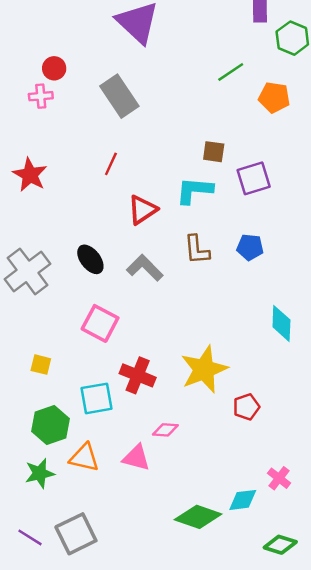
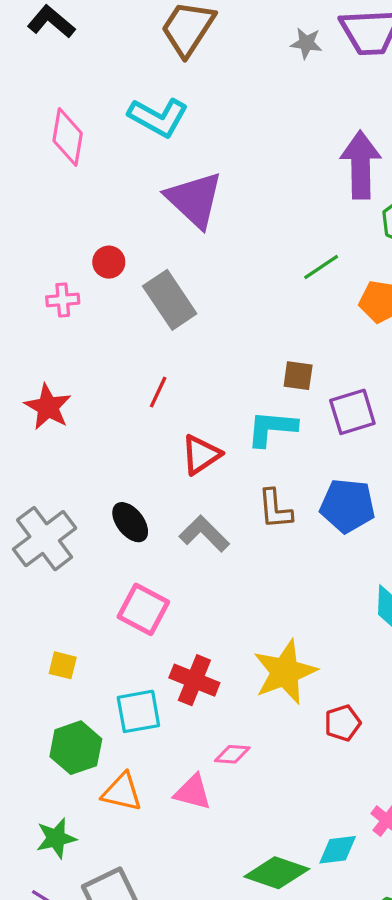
red circle: (54, 68) -> (109, 262), moved
blue pentagon: (250, 247) -> (347, 506), size x1.5
green star: (40, 473) -> (56, 838), moved

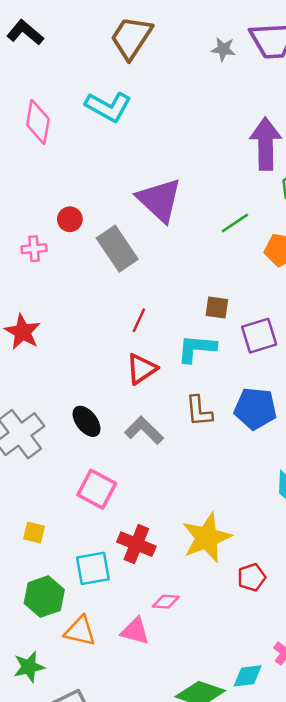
purple triangle: (194, 200) -> (159, 200), moved
red line: (158, 392) -> (139, 320), moved

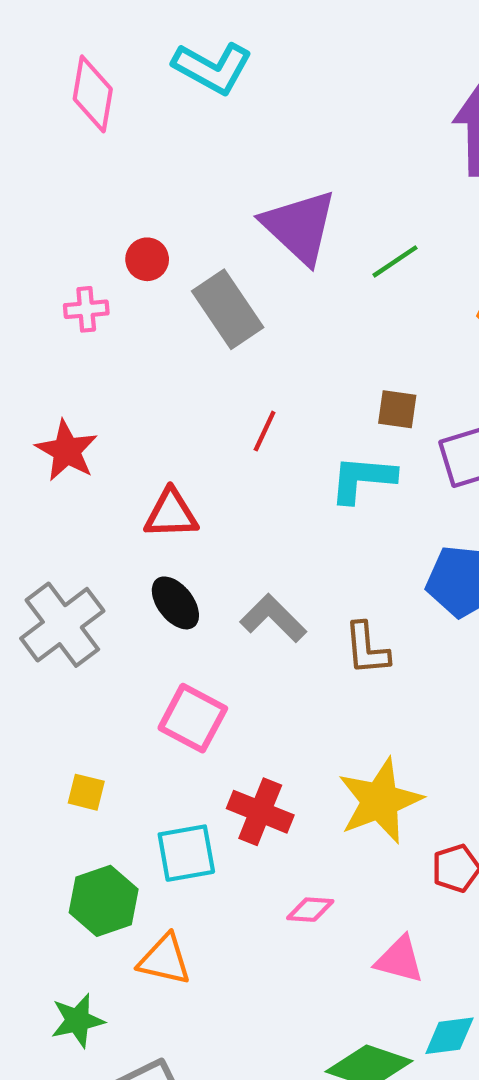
green line: (235, 223) -> (395, 261), moved
red triangle: (141, 369) -> (171, 514), moved, turned 32
brown L-shape: (199, 411) -> (367, 649), moved
pink triangle: (135, 631) -> (399, 960), moved

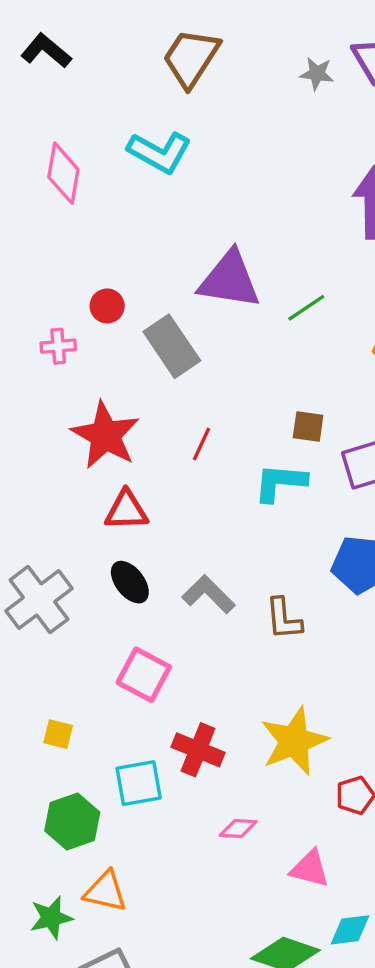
purple triangle: (299, 227) -> (229, 280), turned -34
red star: (67, 451) -> (105, 435), moved, size x1.4
orange triangle: (165, 960) -> (105, 891), moved

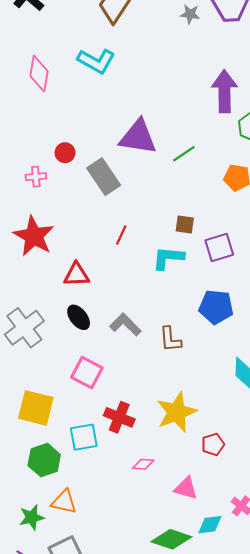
red star: (105, 435) -> (34, 236), moved
yellow square: (58, 734) -> (36, 408), size x2.0

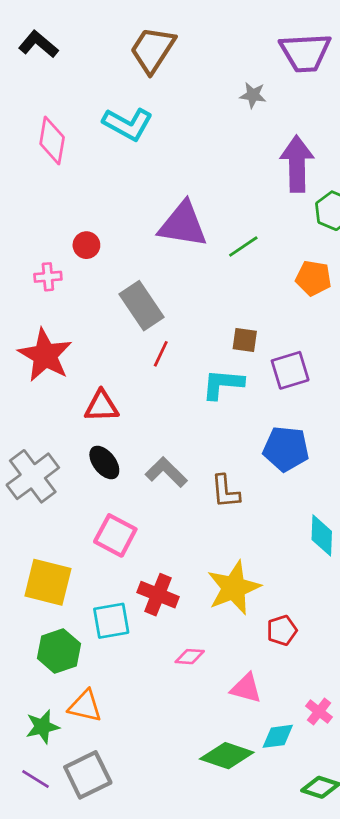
gray star: (190, 14) -> (253, 95), moved
gray rectangle: (104, 177) -> (141, 306), moved

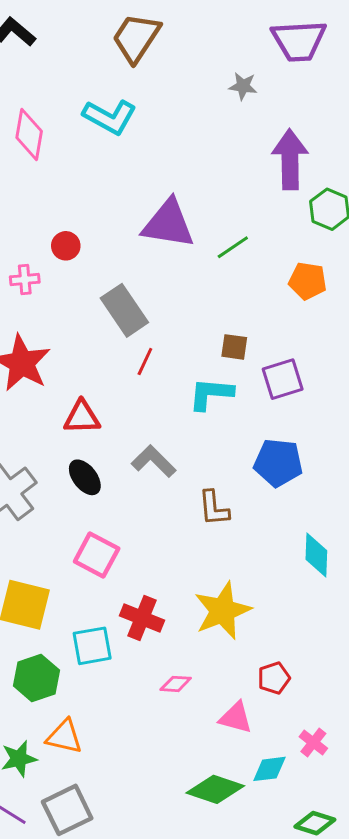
gray L-shape: (166, 472) -> (154, 461), moved
red pentagon: (282, 630) -> (274, 678), moved

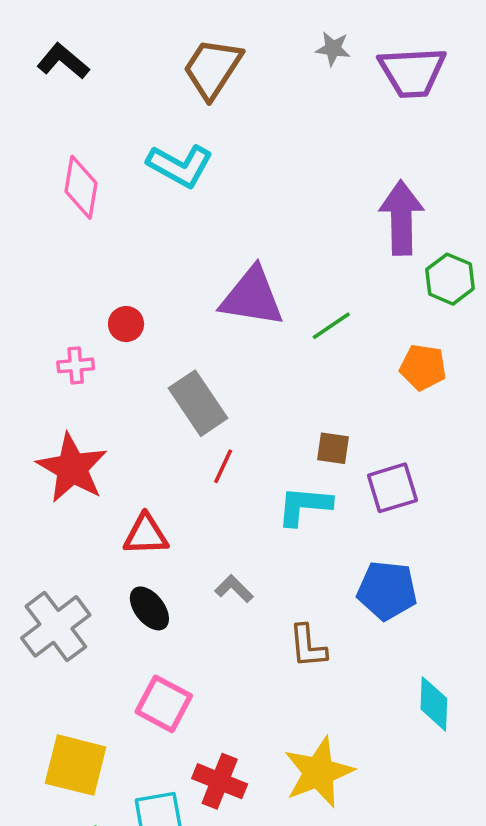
gray star: (243, 86) -> (333, 49), moved
gray L-shape: (154, 461) -> (234, 589), size x0.7

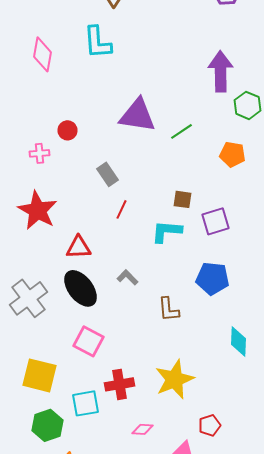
cyan L-shape: (180, 166) -> (98, 42), turned 57
gray rectangle: (198, 403) -> (108, 174), size x0.7
black ellipse: (149, 608) -> (80, 288), size x1.5
red cross: (220, 781) -> (120, 384), turned -32

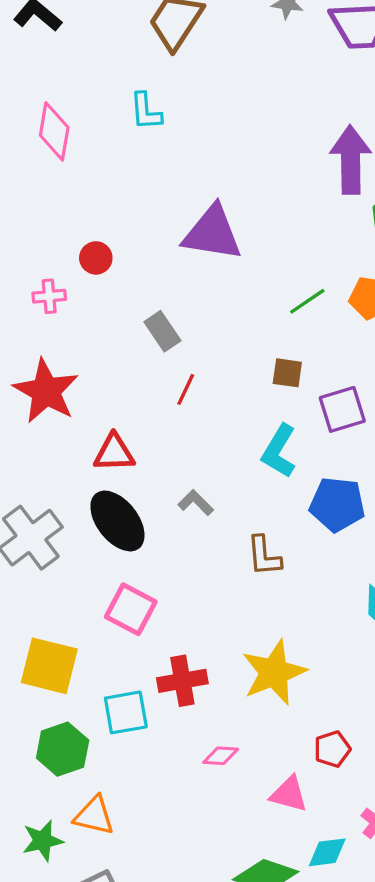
cyan L-shape: (98, 42) -> (146, 111), size x0.7
green line: (182, 131) -> (307, 301), moved
cyan L-shape: (166, 231) -> (279, 451), moved, turned -64

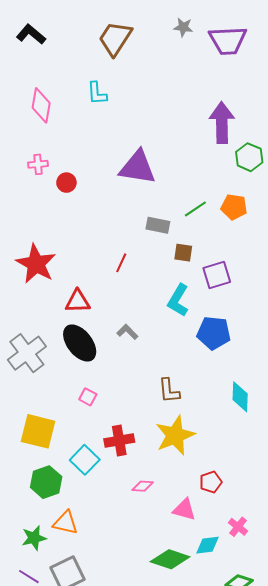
pink cross: (49, 296) -> (38, 164), moved
gray rectangle: (162, 331) -> (158, 225), moved, turned -45
brown L-shape: (264, 556) -> (169, 391), moved
pink square: (131, 609) -> (88, 397), size x0.6
cyan square: (126, 712) -> (85, 460), turned -36

